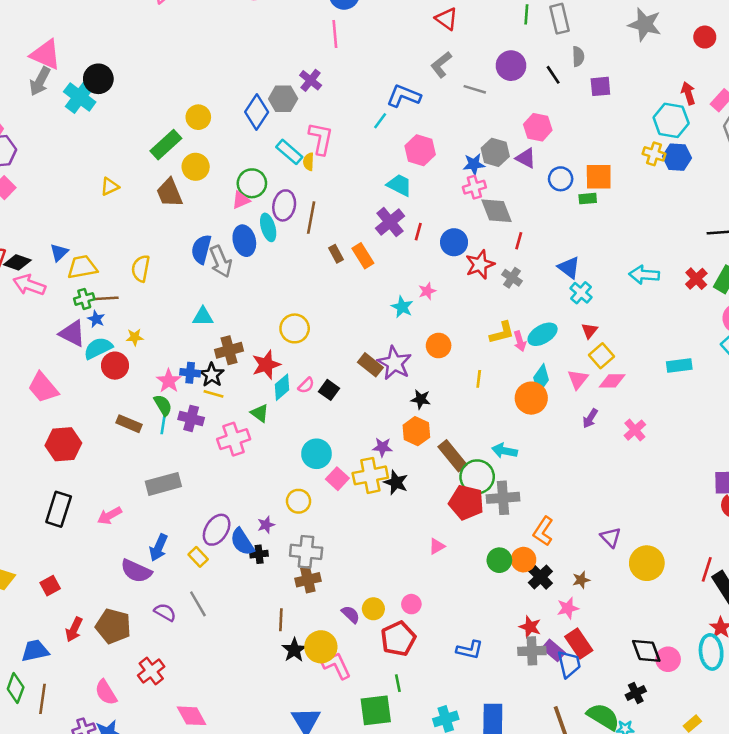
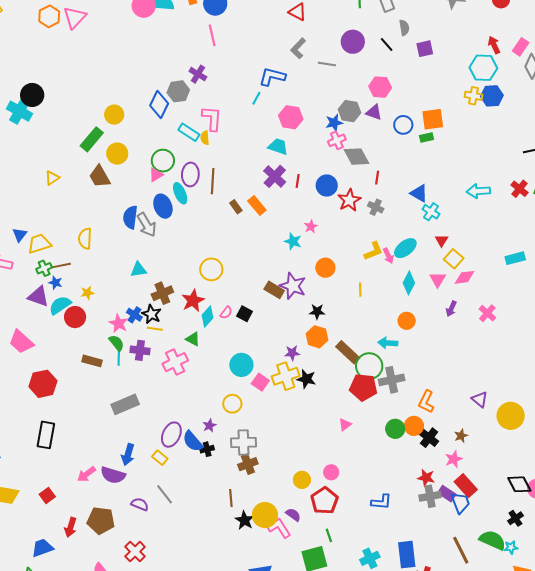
blue cross: (190, 373) -> (134, 315), turned 35
orange circle: (531, 398) -> (407, 321), moved, size x0.7
pink arrow: (109, 516) -> (86, 474), moved
purple semicircle: (351, 614) -> (293, 515), moved

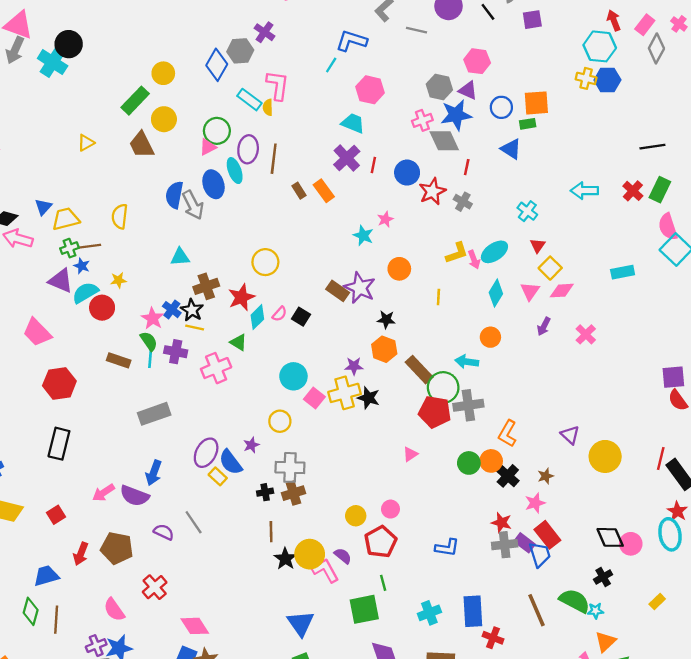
blue star: (334, 123) -> (456, 115), moved, size x1.5
blue triangle: (419, 193) -> (511, 149), moved
black cross: (207, 449) -> (265, 492), moved
yellow rectangle: (160, 458) -> (218, 476), moved

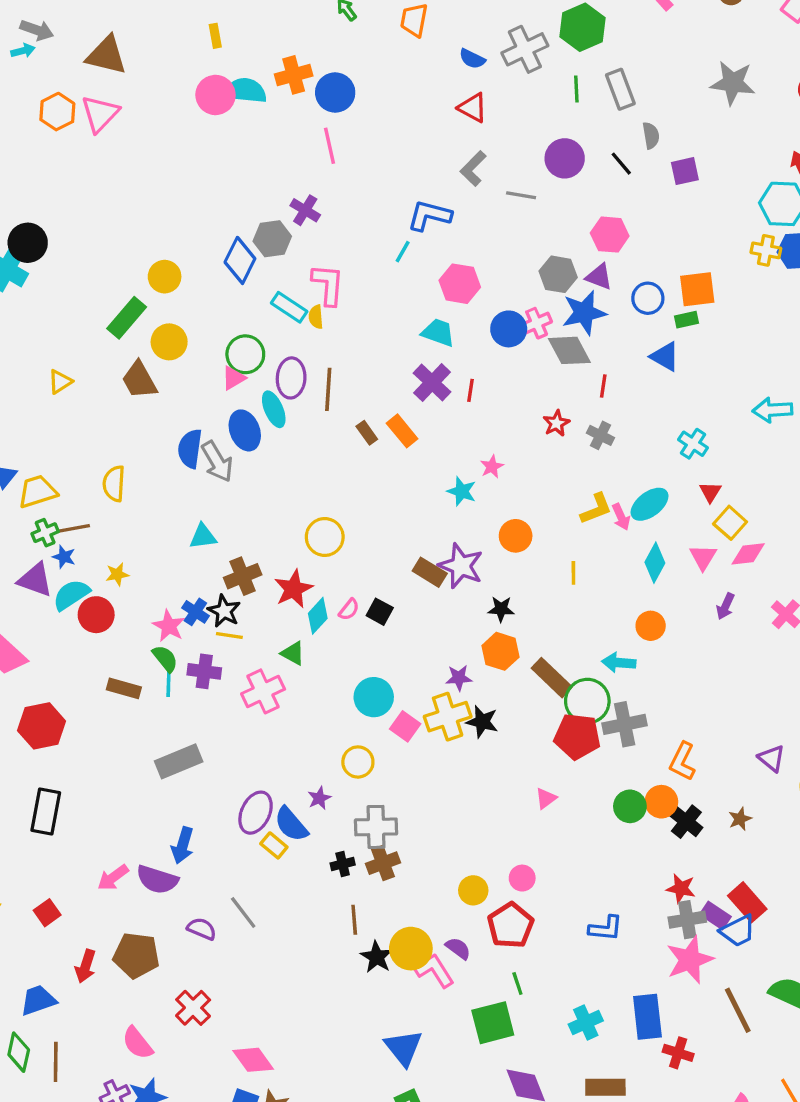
blue circle: (407, 173) -> (509, 329), moved
red star: (432, 191) -> (556, 423), size x0.7
pink star: (535, 503) -> (690, 960), moved, size x1.6
blue trapezoid: (540, 554) -> (738, 931), turned 84

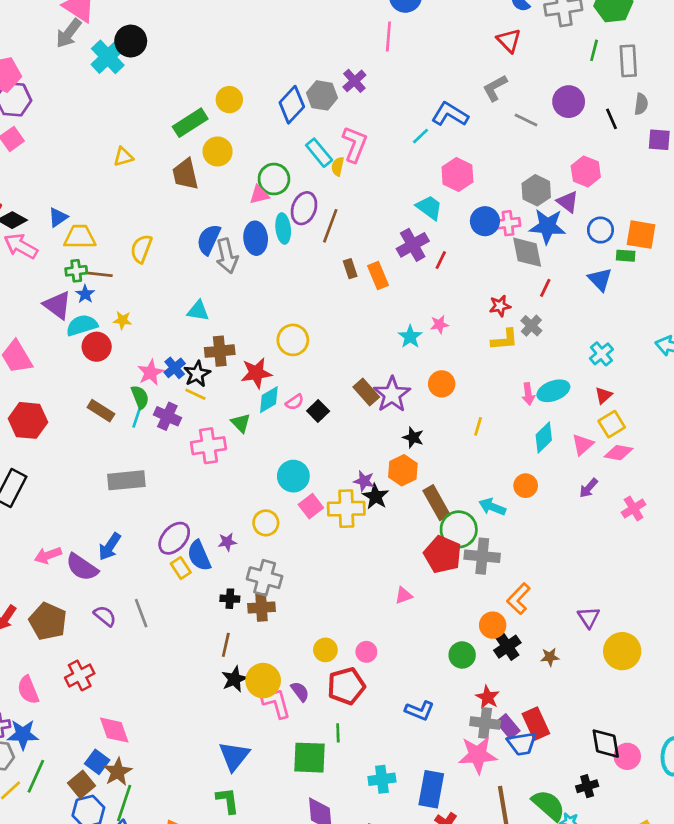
yellow L-shape: (596, 509) -> (505, 340), moved
black star: (482, 722) -> (376, 496), moved
green circle: (630, 806) -> (462, 655), moved

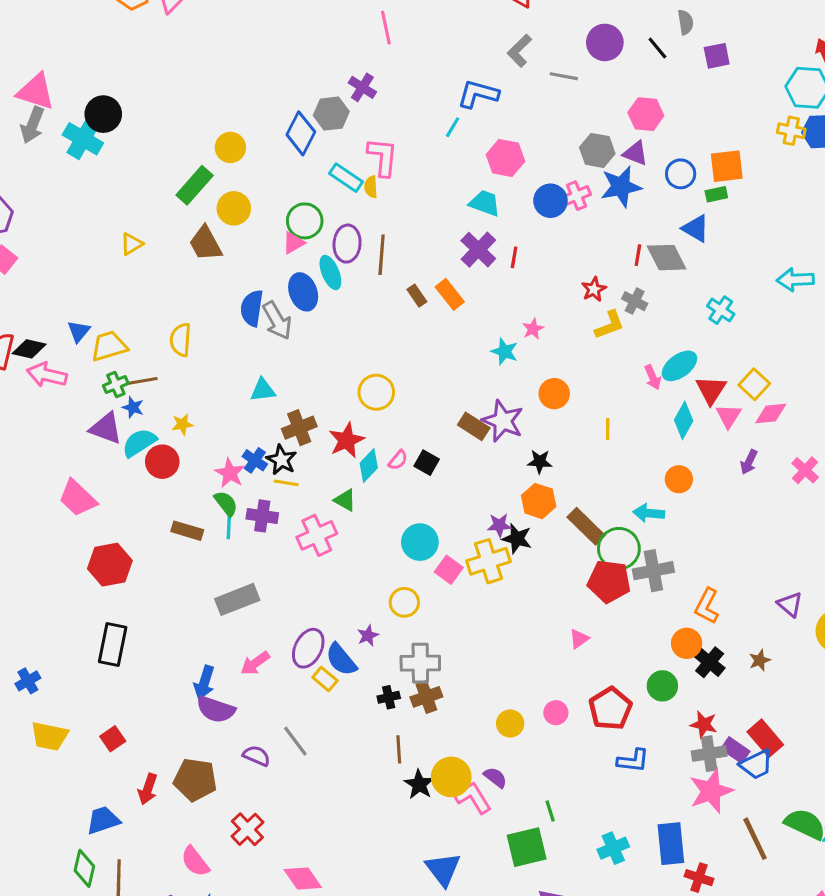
gray diamond: (527, 252) -> (667, 258), moved
red triangle: (604, 395) -> (711, 390), moved, size x1.5
blue arrow: (110, 547) -> (204, 683), moved
pink arrow: (48, 555) -> (255, 663), moved
red pentagon: (346, 686) -> (610, 709), moved

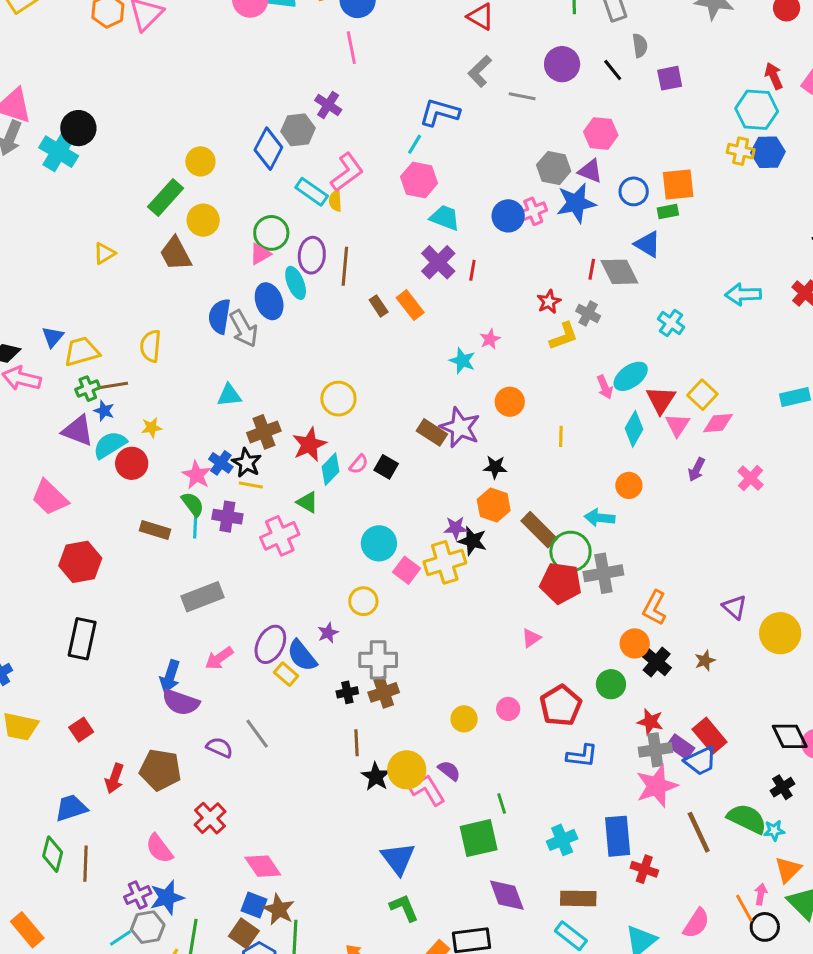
pink L-shape: (383, 157) -> (347, 172), turned 48
pink hexagon: (505, 158) -> (419, 180), moved

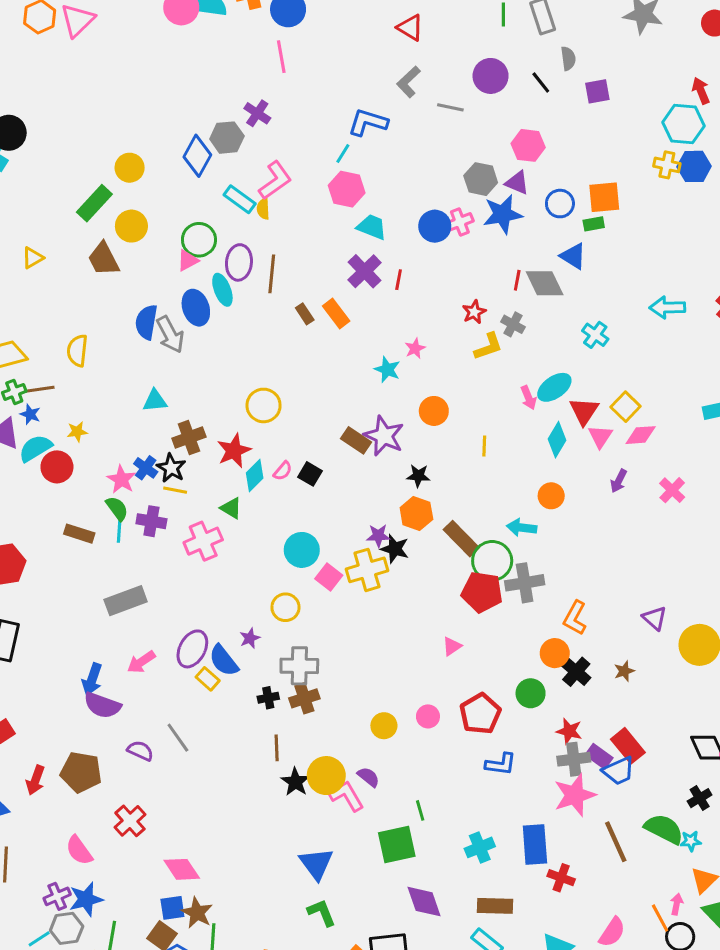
blue square: (254, 905) -> (172, 908), turned -30

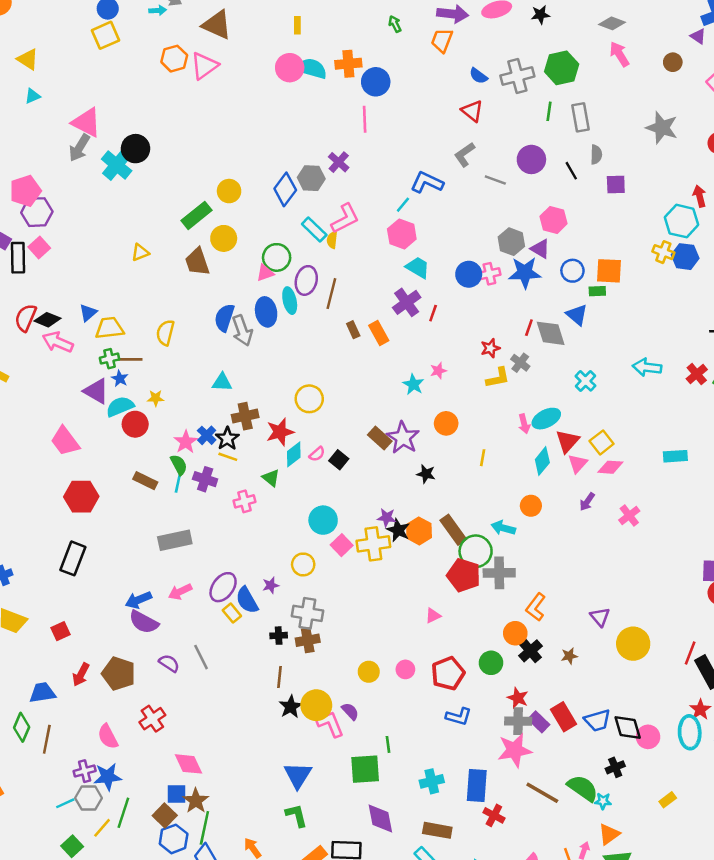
orange hexagon: (416, 513) -> (419, 531), moved
pink cross: (203, 541) -> (245, 501), size x0.7
blue arrow: (92, 679) -> (138, 600), turned 40
blue trapezoid: (619, 771) -> (597, 720), moved
brown line: (616, 842) -> (542, 793), turned -44

